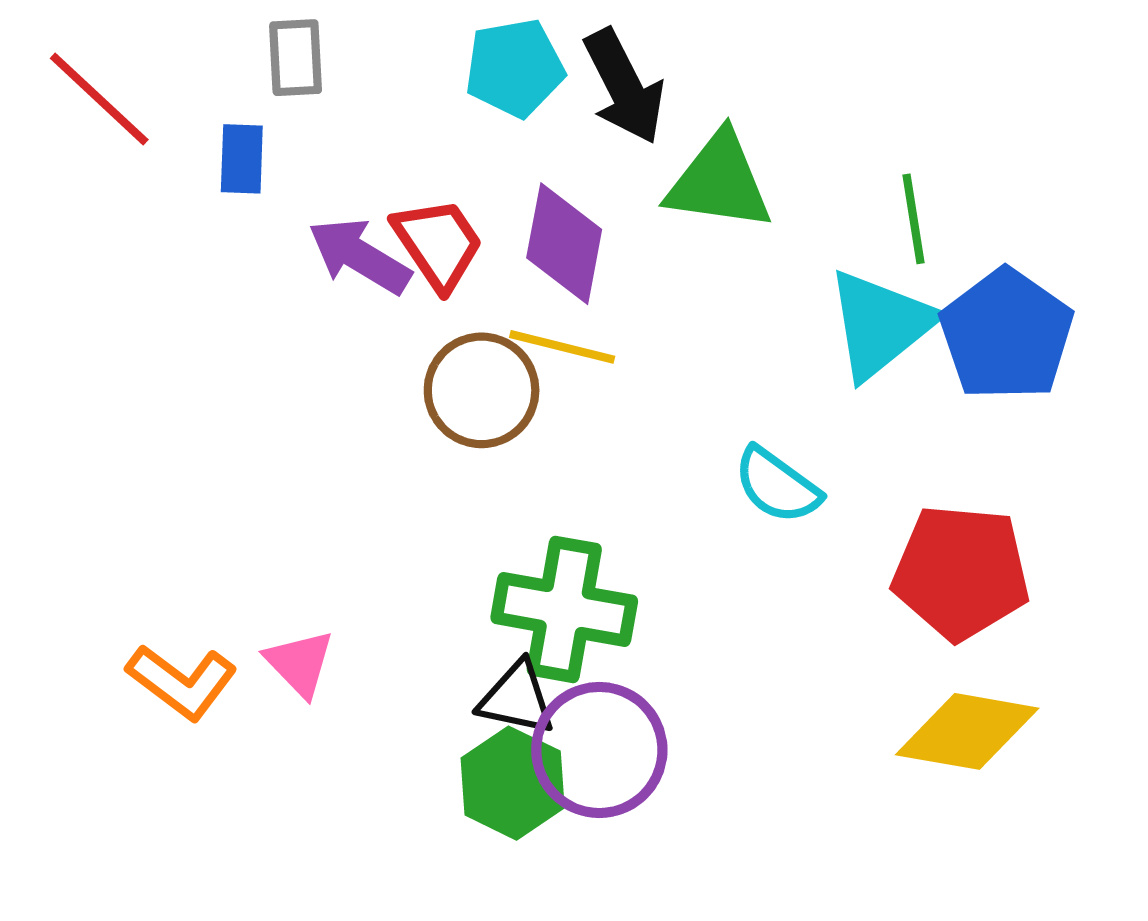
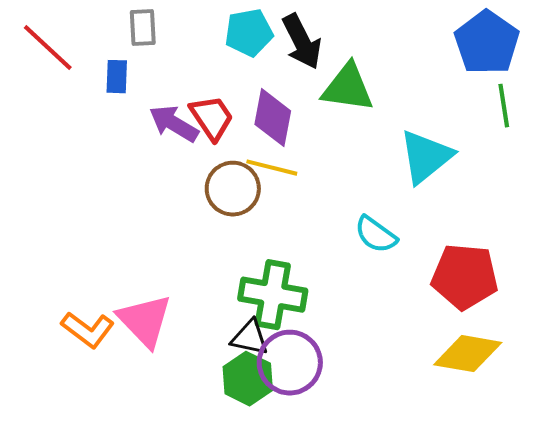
green line: (913, 219) -> (504, 106), moved
blue pentagon: (1006, 335) -> (487, 43), moved
pink triangle: (300, 663) -> (145, 321), size x1.6

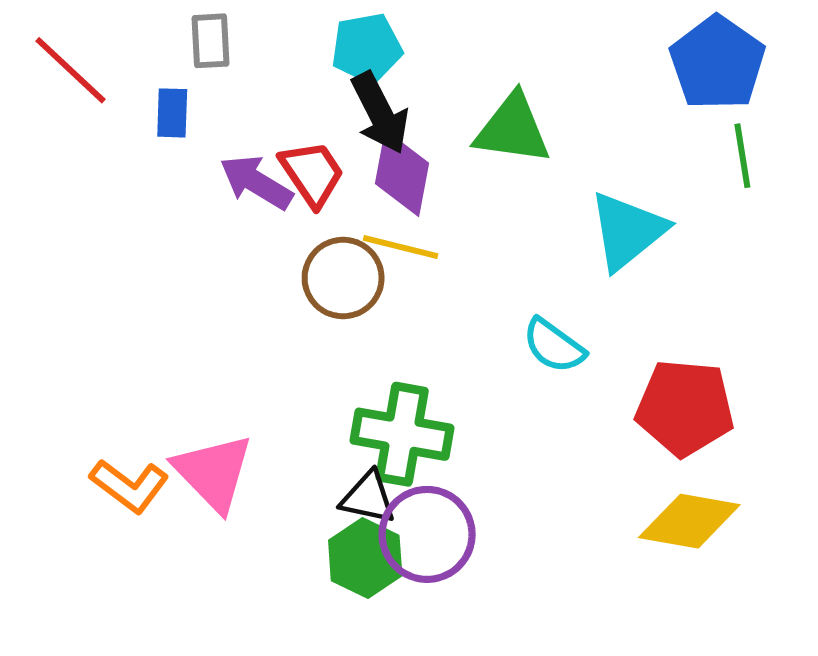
black arrow: (302, 42) -> (380, 113), moved

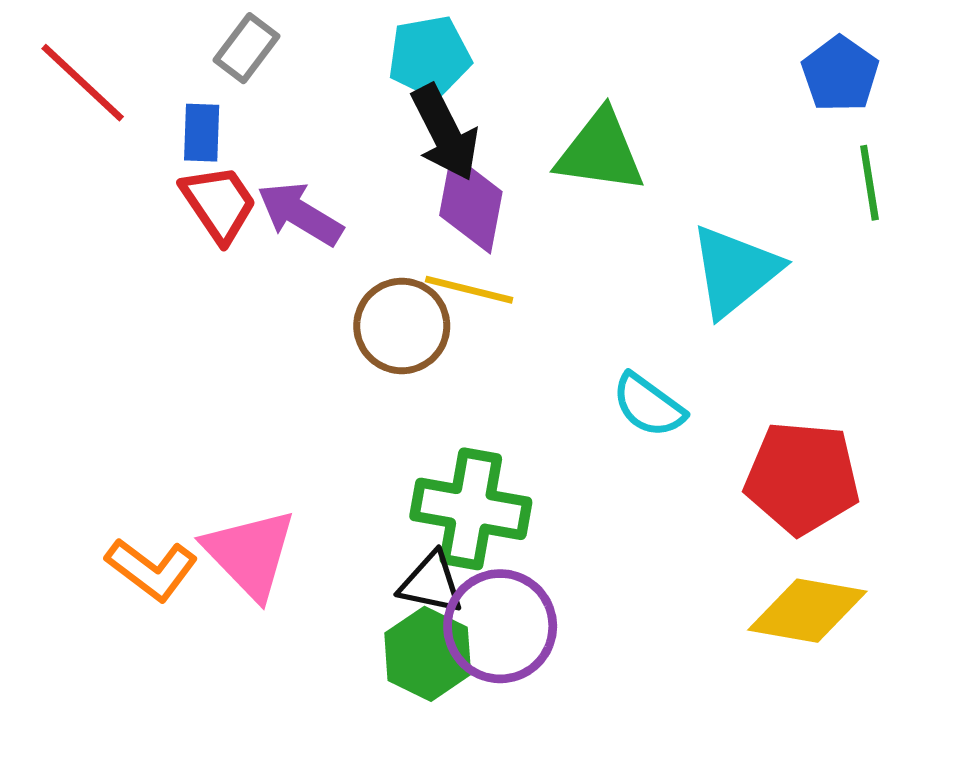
gray rectangle: (210, 41) -> (246, 48), turned 40
blue pentagon: (717, 63) -> (840, 74), size x0.7
red trapezoid: (312, 173) -> (219, 203), moved

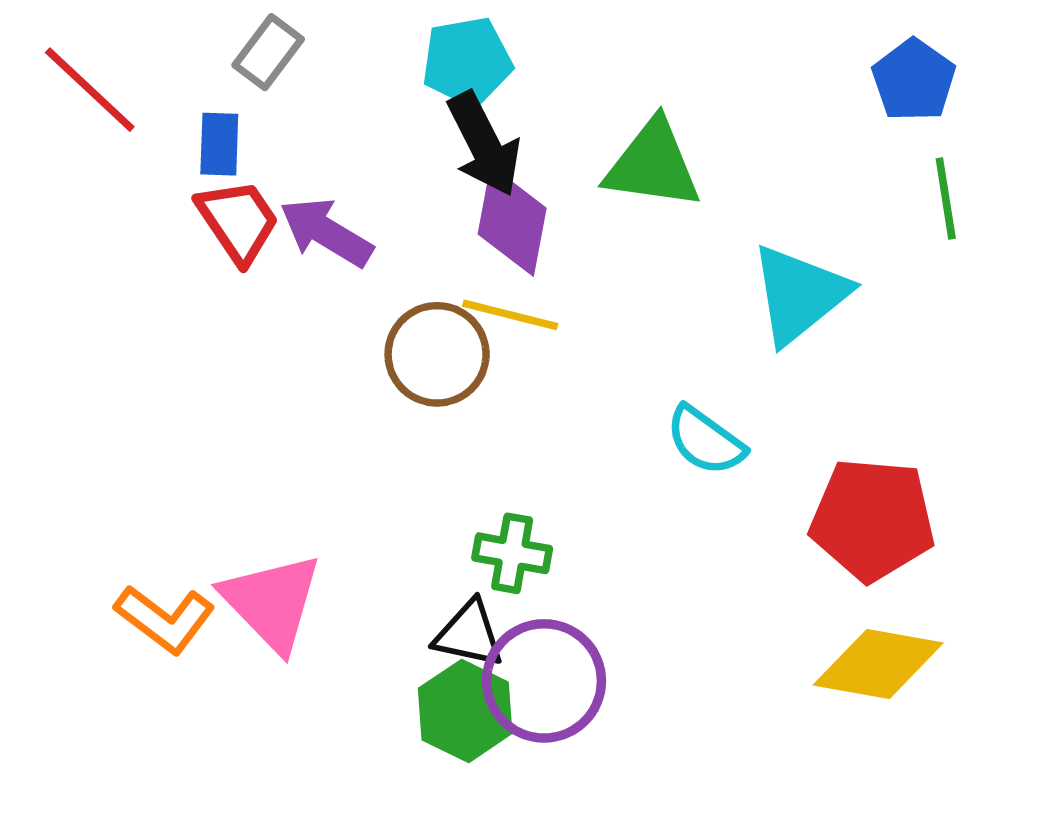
green cross: (471, 509) -> (512, 553), size x0.6

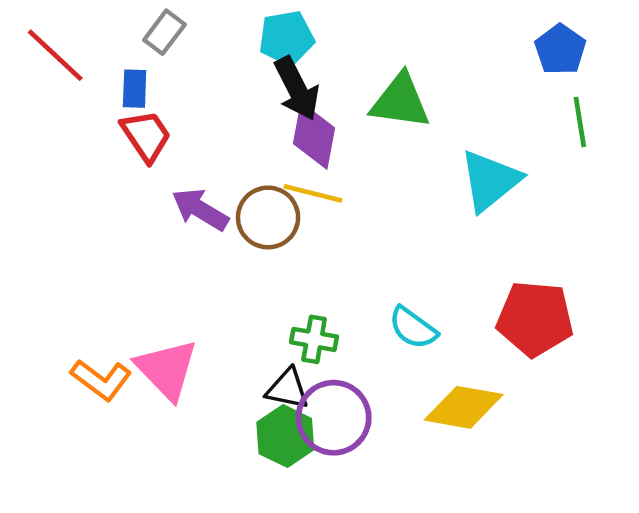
purple arrow: (326, 232) -> (200, 209), moved
cyan semicircle: (705, 441) -> (413, 328), moved
yellow diamond: (878, 664) -> (464, 407), moved

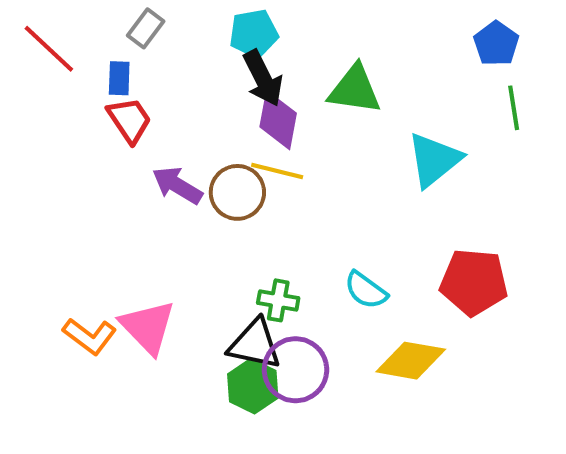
black triangle: (288, 389) -> (255, 344), size x1.4

